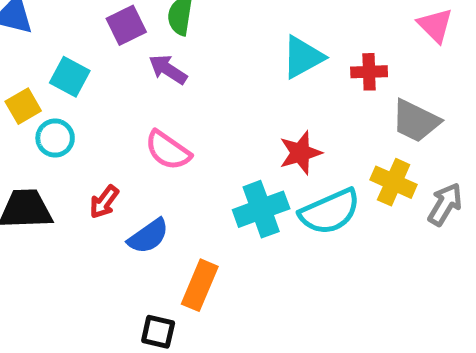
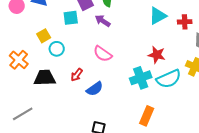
cyan square: (70, 77) -> (71, 18), moved, turned -35
red star: (300, 153) -> (157, 55), turned 30
orange rectangle: (200, 285) -> (147, 116), moved

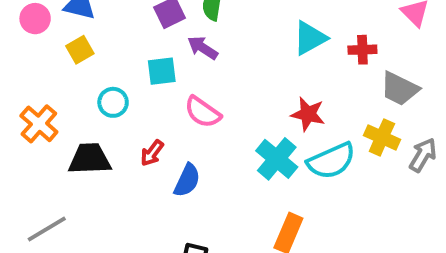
cyan square: (71, 18) -> (162, 71), moved
yellow square: (44, 36) -> (80, 50), moved
cyan cross: (141, 78) -> (277, 159), turned -30
blue semicircle: (95, 89) -> (187, 180), turned -30

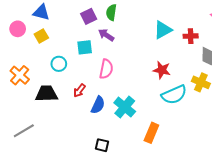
pink circle: (35, 19) -> (18, 29), moved
pink semicircle: (203, 112) -> (106, 69), turned -114
cyan cross: (277, 159) -> (125, 107), moved

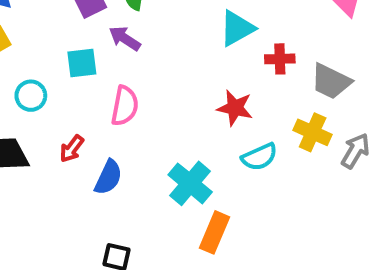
red cross: (191, 36) -> (280, 59), moved
cyan semicircle: (174, 95) -> (259, 157), size x0.7
cyan cross: (125, 107) -> (190, 183), moved

